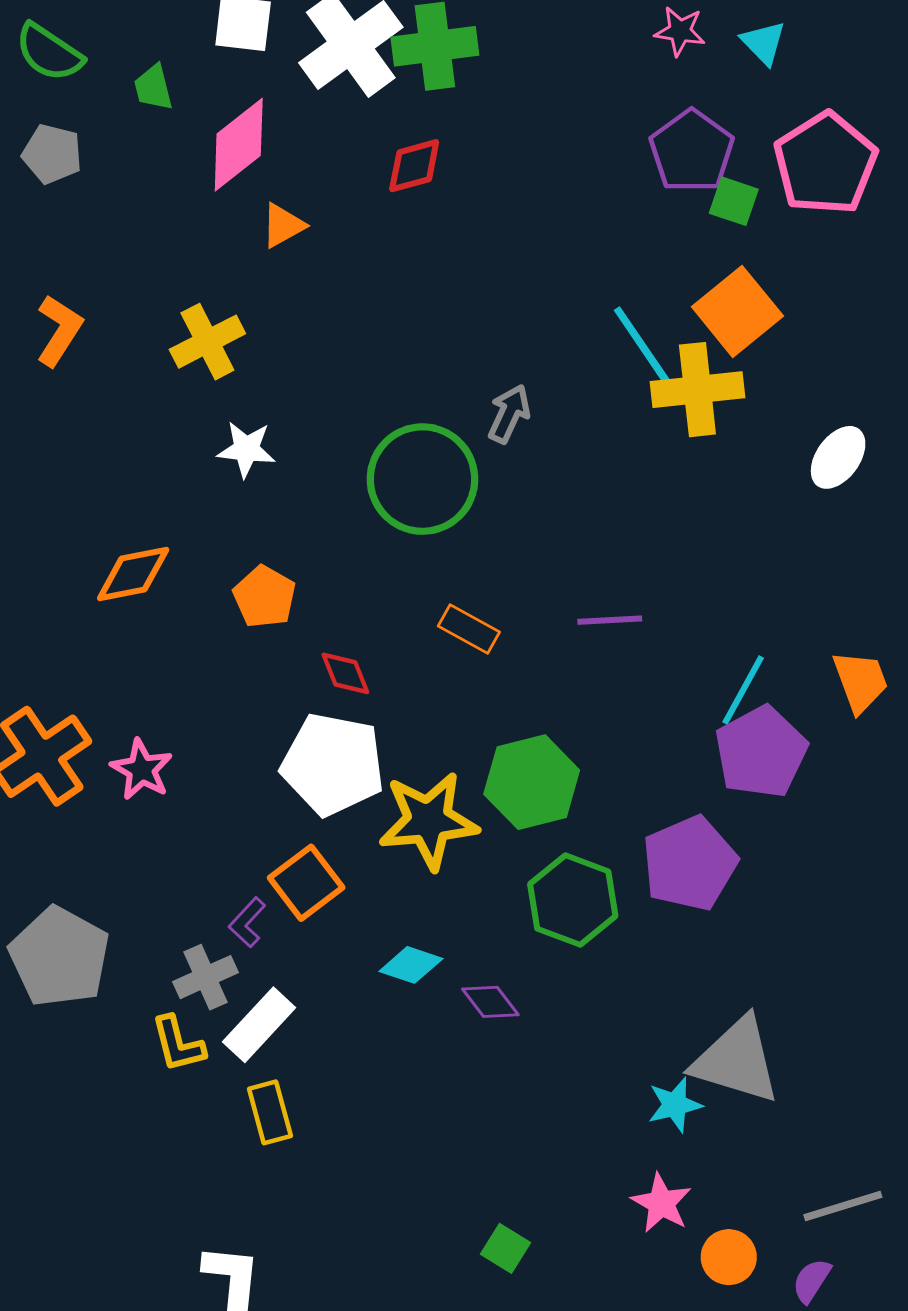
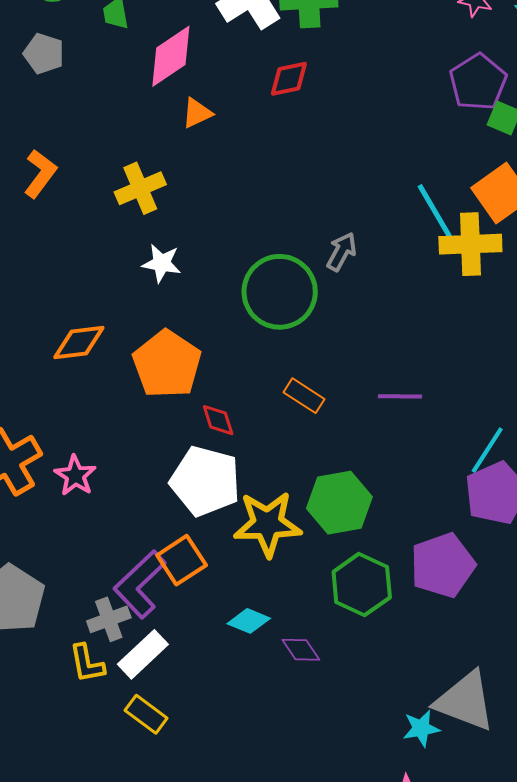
orange pentagon: (265, 597) -> (167, 364), size x1.6
purple L-shape: (247, 922) -> (140, 584), size x2.0
yellow rectangle: (270, 1112) -> (146, 714), turned -42

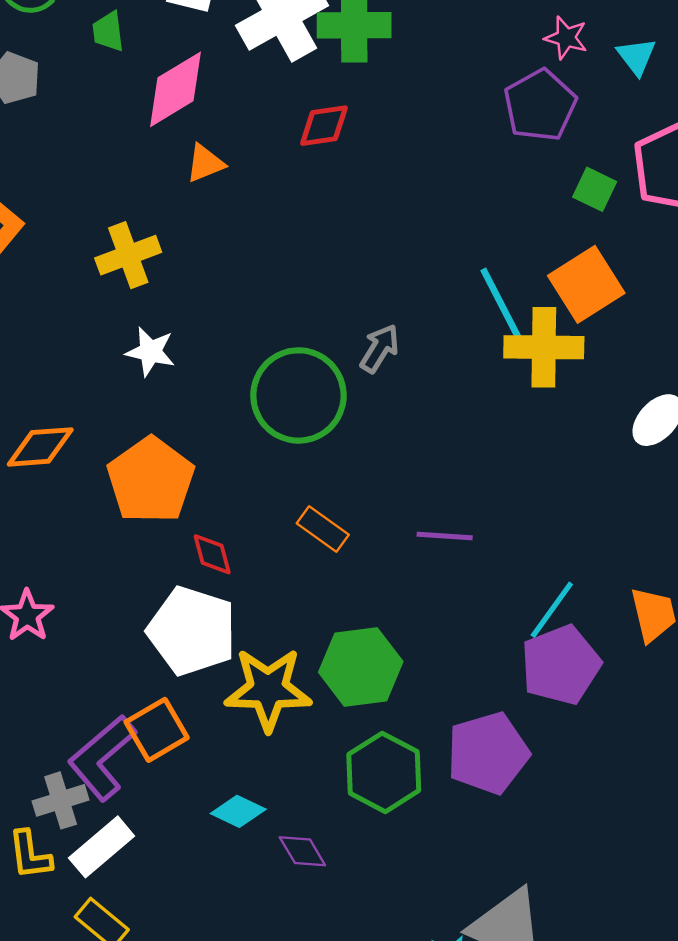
purple pentagon: (478, 82) -> (540, 105), moved

